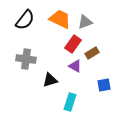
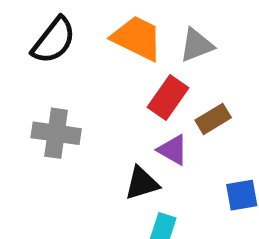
black triangle: (50, 80) -> (142, 183), moved

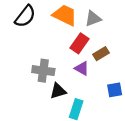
gray cross: (56, 133) -> (43, 71), moved
black triangle: (142, 183) -> (58, 91), moved

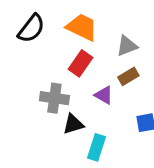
gray triangle: (93, 19) -> (127, 46), moved
red rectangle: (80, 43) -> (81, 63), moved

